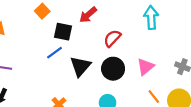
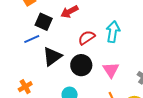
cyan arrow: (151, 17) -> (113, 32), moved
pink triangle: (146, 67) -> (111, 70), turned -36

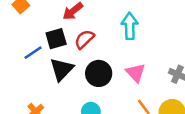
black square: (44, 22) -> (56, 39), moved, turned -30
red semicircle: (87, 38) -> (84, 39), moved

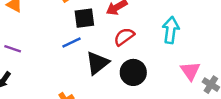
black square: (56, 39) -> (84, 18), moved
pink triangle: (136, 73) -> (190, 71), moved

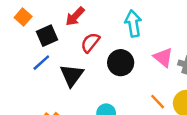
black circle: (133, 72) -> (121, 63), moved

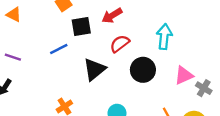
pink triangle: (163, 57) -> (184, 75), turned 42
blue line: (41, 63) -> (59, 49), moved

